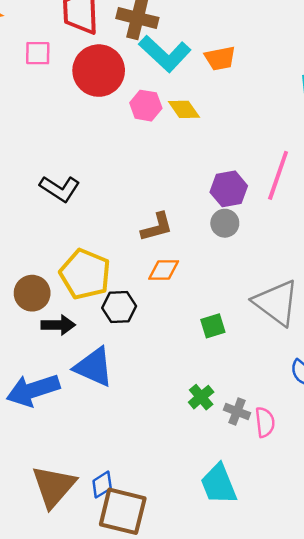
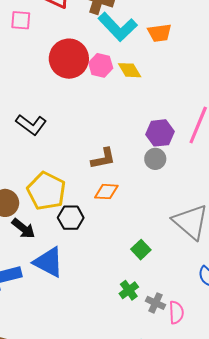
red circle: (99, 71) -> (69, 59), moved
black arrow: (58, 325) -> (23, 228), turned 35
green square: (213, 326) -> (141, 250), moved, turned -30

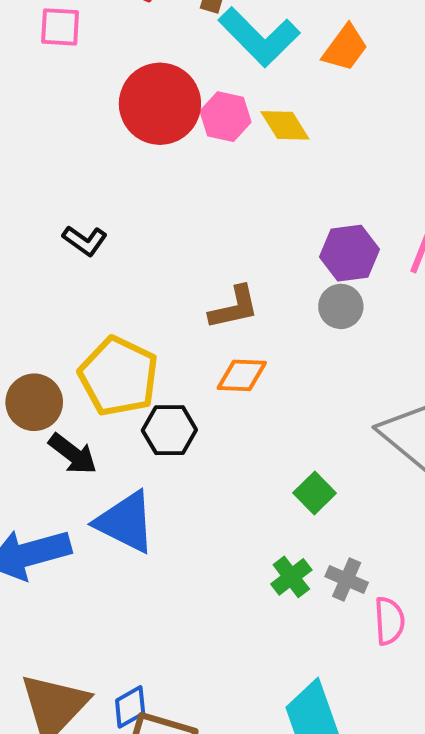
orange trapezoid: (160, 33) -> (345, 48), turned -45
black L-shape: (31, 125) -> (85, 241), size x0.7
gray cross: (155, 303) -> (347, 579), moved

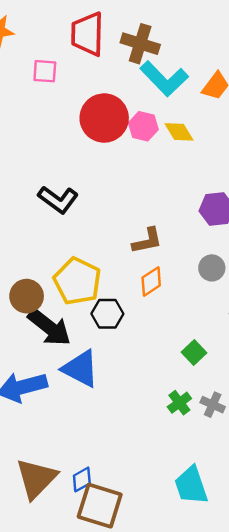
black L-shape: (85, 241) -> (58, 200), size x1.5
gray circle: (341, 306) -> (212, 268), moved
orange diamond: (242, 375) -> (151, 281), turned -36
black arrow: (73, 454) -> (49, 327), size x1.5

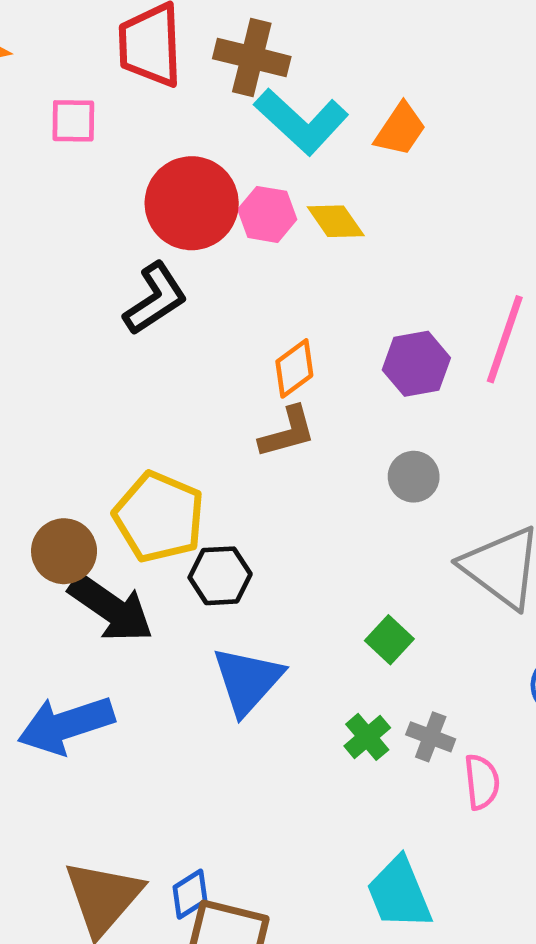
black L-shape: (58, 200) -> (155, 299), moved, turned -66
orange diamond: (151, 281) -> (294, 368), moved
blue triangle: (80, 369) -> (248, 680), moved, turned 48

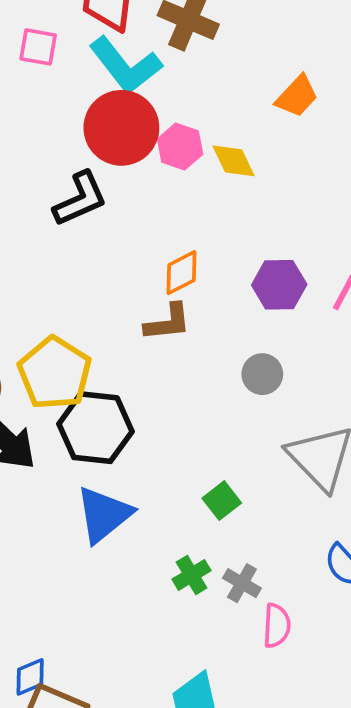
cyan L-shape: (301, 121) -> (125, 65), moved
black hexagon: (220, 576) -> (96, 428), size x1.5

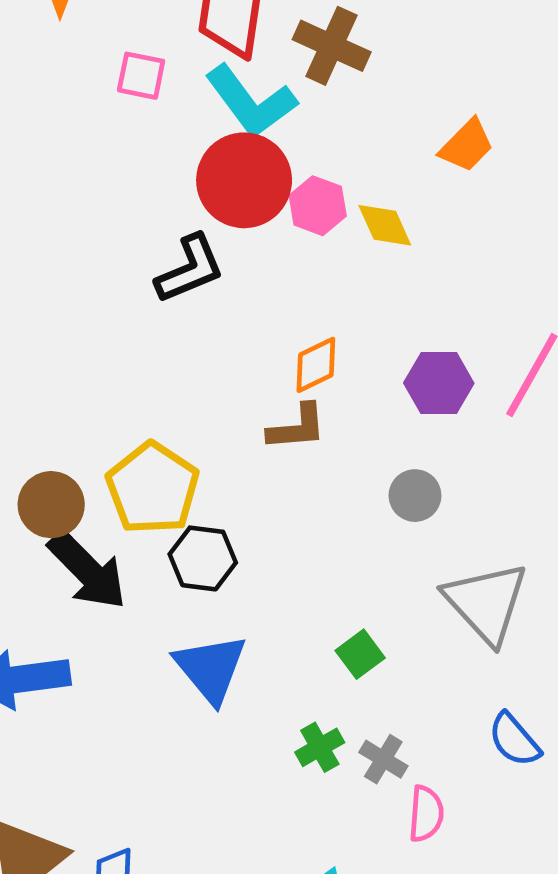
black hexagon: (96, 428) -> (203, 558), size x0.7
blue triangle: (104, 514) -> (211, 668), turned -32

